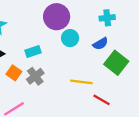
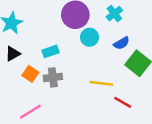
cyan cross: (107, 18) -> (114, 14), moved, turned -32
gray cross: (35, 76) -> (53, 77), turned 30

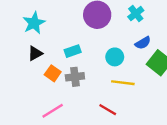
cyan circle: (90, 37) -> (115, 57), moved
red line: (123, 102) -> (108, 110), moved

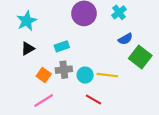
cyan circle: (115, 57) -> (85, 75), moved
orange square: (53, 73) -> (44, 75), moved

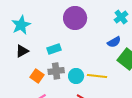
cyan cross: (119, 12) -> (121, 17), moved

